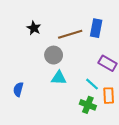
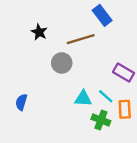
blue rectangle: (96, 28) -> (102, 15), moved, turned -48
cyan triangle: (59, 78) -> (83, 99), moved

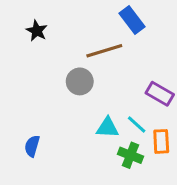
black star: (39, 32) -> (37, 31), moved
blue semicircle: (21, 102) -> (32, 146), moved

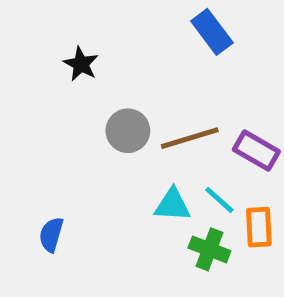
black star: (37, 31) -> (81, 64), moved
brown line: (104, 51) -> (190, 138), moved

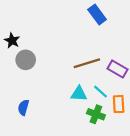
black star: (81, 64) -> (12, 41), moved
gray circle: (128, 131) -> (26, 60), moved

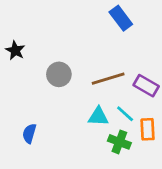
gray circle: (26, 60) -> (59, 74), moved

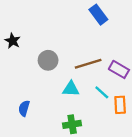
cyan triangle: (98, 117) -> (71, 89), moved
green cross: (119, 142) -> (72, 124), moved, turned -30

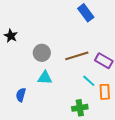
cyan triangle: (71, 89) -> (45, 78), moved
green cross: (72, 124) -> (80, 108), moved

